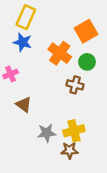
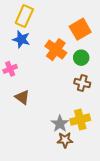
brown cross: (75, 85) -> (82, 83), moved
yellow cross: (74, 131) -> (80, 120), moved
gray star: (47, 133) -> (60, 124), moved, turned -30

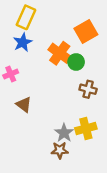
blue star: (21, 39) -> (23, 42), turned 30
green circle: (81, 58) -> (76, 62), moved
brown star: (65, 140) -> (60, 150), moved

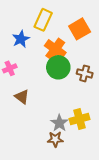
yellow rectangle: (26, 17) -> (43, 20), moved
green circle: (76, 62) -> (58, 67), moved, size x1.5
brown cross: (88, 89) -> (85, 73), moved

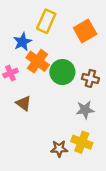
orange cross: (55, 49) -> (38, 61), moved
yellow cross: (80, 119) -> (82, 142), moved, turned 36
gray star: (59, 123) -> (85, 110), moved, turned 30

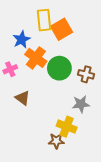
yellow rectangle: (46, 21) -> (44, 20), turned -30
orange square: (85, 31) -> (61, 29), moved
yellow cross: (82, 142) -> (67, 127), moved

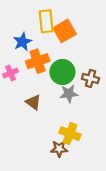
orange cross: (36, 58) -> (38, 61), turned 35
brown triangle: (23, 98) -> (33, 102), moved
gray star: (81, 104) -> (69, 94), moved

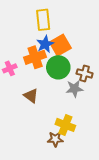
orange square: (65, 31) -> (60, 45), moved
blue star: (22, 42) -> (45, 44), moved
gray star: (69, 94) -> (74, 89), moved

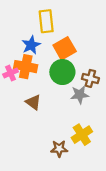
blue star: (45, 44) -> (31, 45), moved
orange cross: (35, 57) -> (26, 67), moved, turned 30
yellow cross: (65, 125) -> (82, 135), moved, turned 36

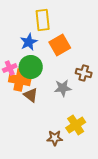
orange cross: (26, 67) -> (20, 80), moved
green circle: (62, 72) -> (31, 67), moved
gray star: (80, 95) -> (63, 88), moved

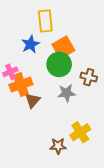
green circle: (31, 67) -> (59, 64), moved
orange cross: (20, 80) -> (21, 85), turned -30
brown triangle: (31, 95) -> (33, 100), turned 35

